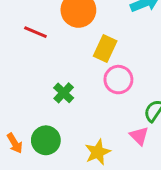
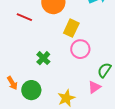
pink triangle: (139, 136) -> (94, 87), turned 40
orange arrow: (15, 143) -> (12, 83), moved

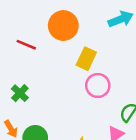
green cross: (43, 58) -> (20, 93), moved

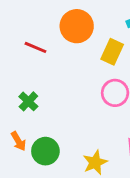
yellow rectangle: (86, 59) -> (112, 52), moved

